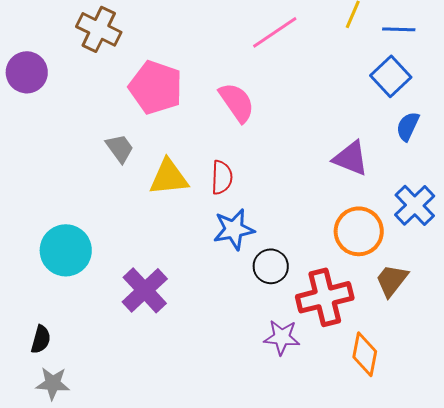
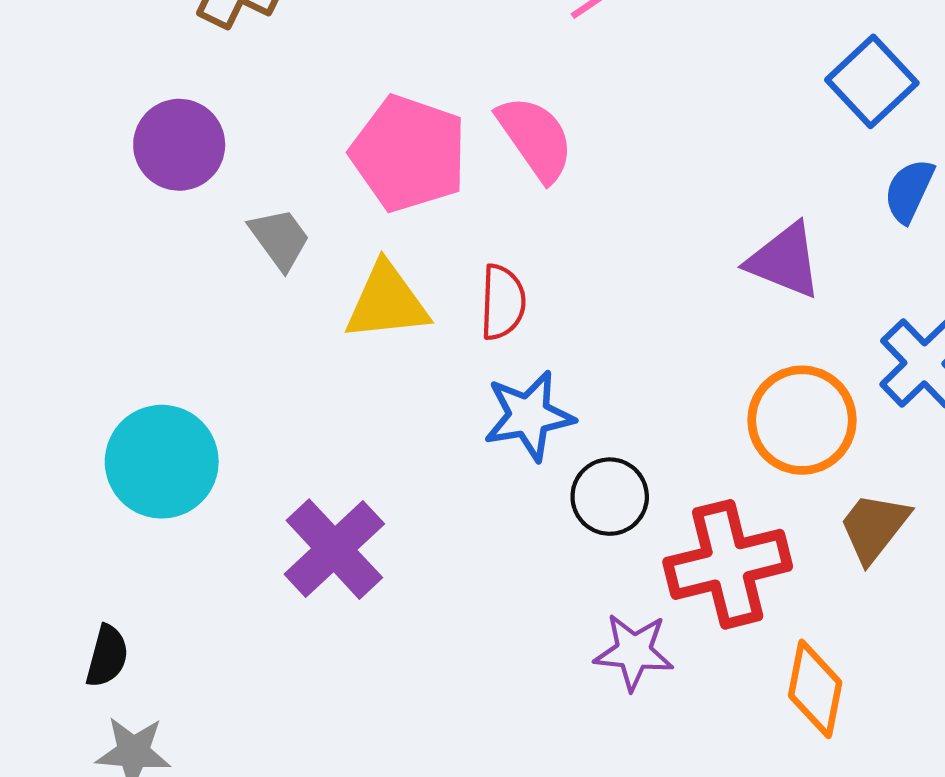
purple circle: (27, 72) -> (179, 145), moved
pink pentagon: (156, 87) -> (409, 154), moved

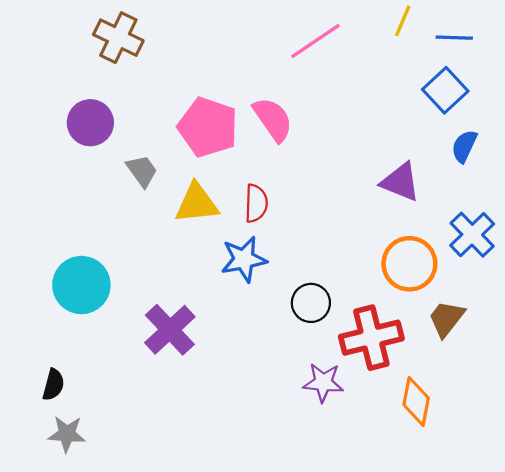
blue star: (529, 416) -> (244, 259), moved

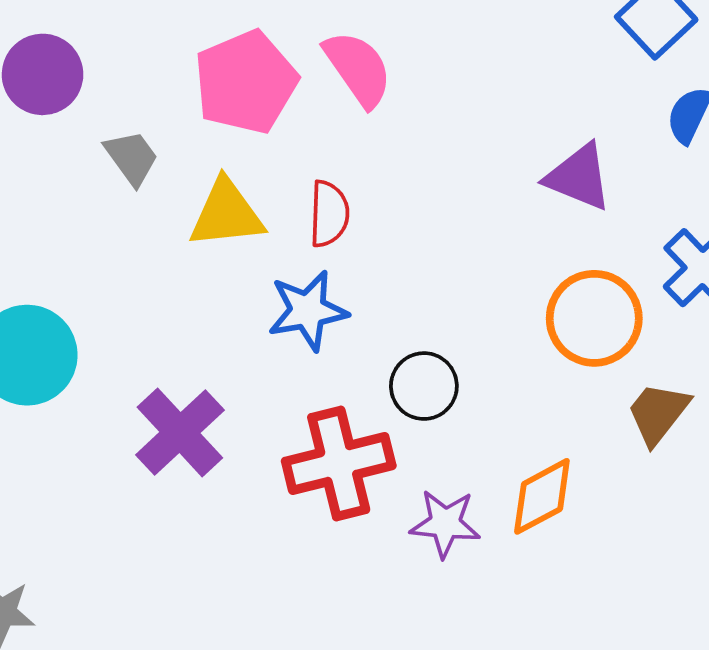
pink pentagon: (208, 127) -> (246, 82), turned 30
red cross: (371, 338) -> (339, 463), moved
orange diamond: (416, 401) -> (542, 496), moved, turned 51

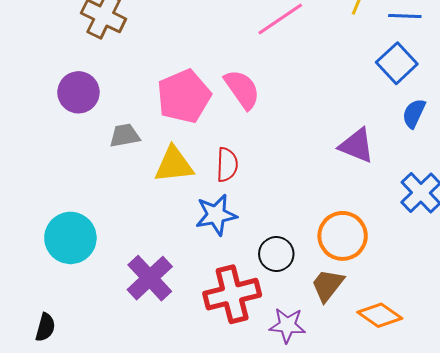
gray trapezoid: (132, 158) -> (125, 135), turned -64
orange circle: (594, 318) -> (343, 236), moved
brown trapezoid: (658, 413) -> (328, 285), moved
orange diamond: (542, 496) -> (380, 315), moved, turned 63

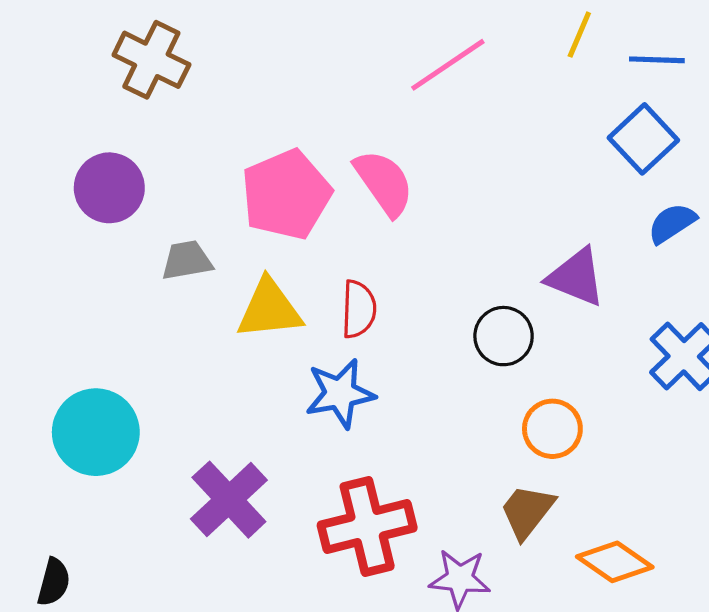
blue semicircle: (414, 113) -> (672, 223), turned 32
orange circle: (343, 236) -> (552, 429), size x0.7
black circle: (276, 254) -> (504, 336), moved

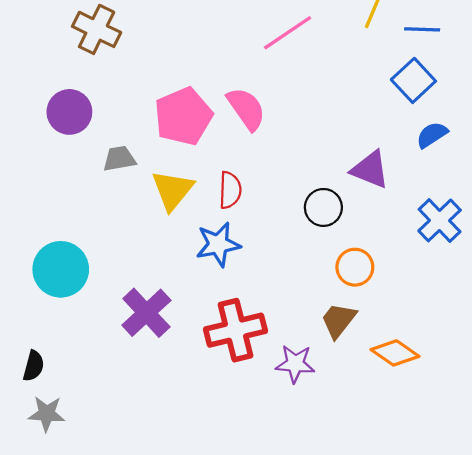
yellow triangle: (269, 309) -> (173, 190), turned -45

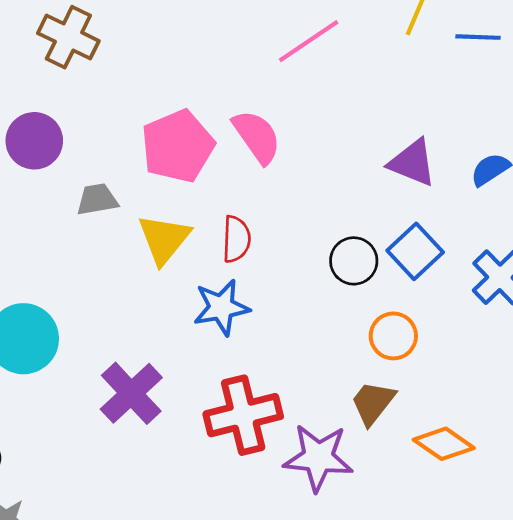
blue square: (413, 80) -> (415, 251), moved
purple triangle: (370, 169) -> (412, 163), moved
purple star: (295, 364) -> (318, 457), size x1.4

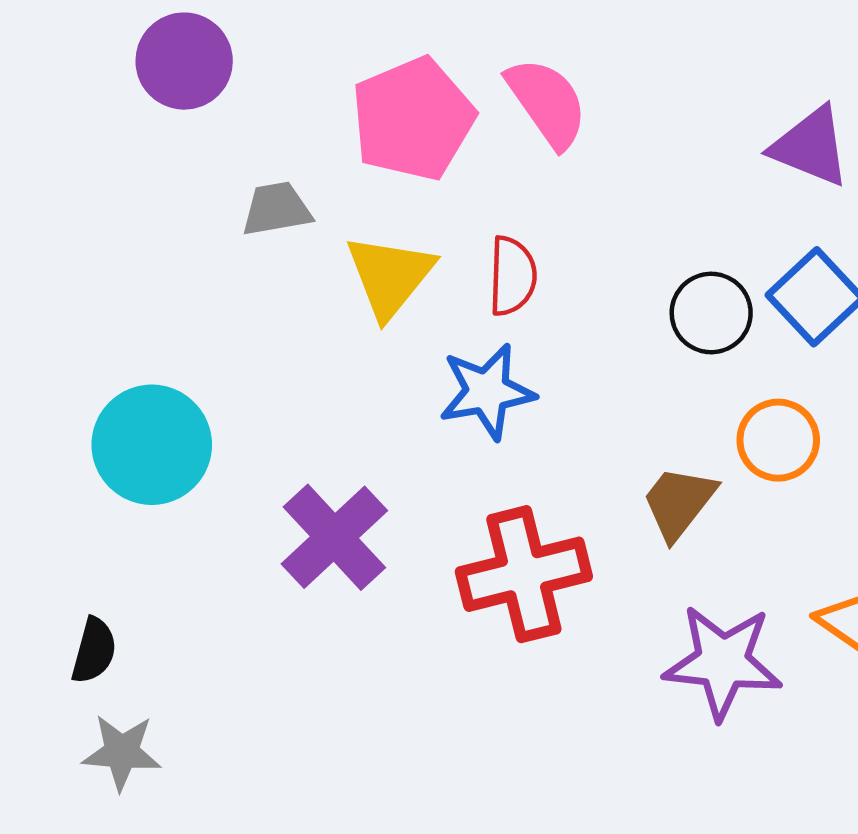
purple circle: (34, 141) -> (184, 61), moved
brown trapezoid: (373, 403) -> (679, 503), moved
purple star: (318, 457) -> (723, 662), moved

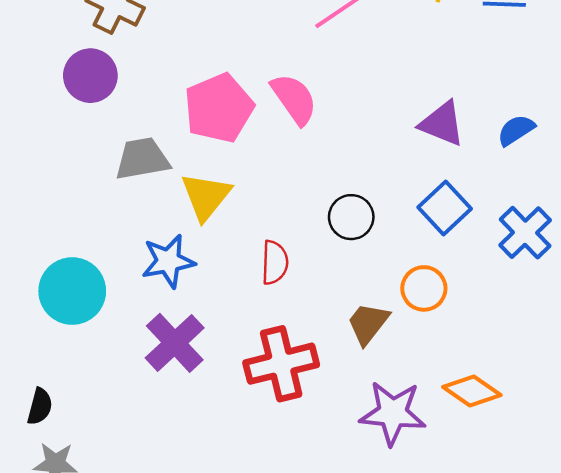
gray trapezoid: (277, 209) -> (142, 159), size x1.4
red semicircle: (512, 276) -> (275, 262), moved
black circle: (711, 313) -> (351, 217), moved
blue star: (487, 392) -> (168, 261), moved

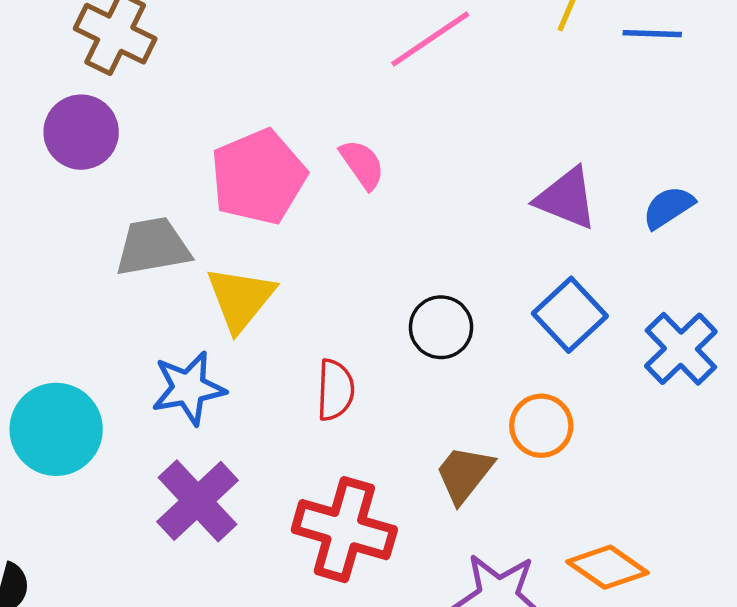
pink semicircle: (294, 99) -> (362, 164), size x0.7
red cross: (281, 364) -> (344, 530), turned 30

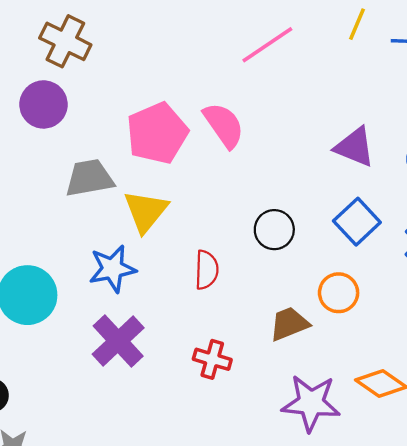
pink semicircle: (362, 164) -> (224, 125), size x1.4
brown trapezoid: (464, 474) -> (289, 324), turned 30
red cross: (344, 530) -> (212, 359), size x0.6

